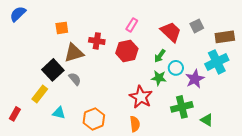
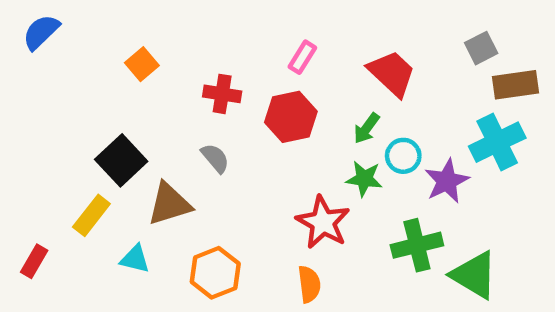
gray square: (197, 26) -> (481, 48), moved
orange square: (62, 28) -> (142, 64), turned -32
brown triangle: (74, 53) -> (169, 204), moved
gray semicircle: (75, 79) -> (215, 158), moved
green triangle: (207, 120) -> (474, 275), size x1.6

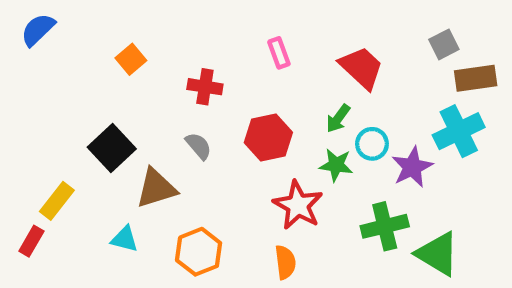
pink rectangle: (302, 57) -> (279, 53), turned -52
red hexagon: (291, 117) -> (268, 137), moved
yellow rectangle: (91, 215) -> (57, 201), moved

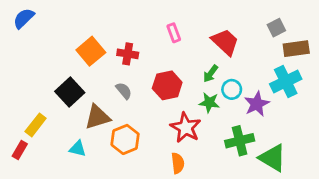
orange square: (131, 59) -> (91, 51), moved, size x1.5
orange hexagon: (199, 252) -> (125, 139), moved

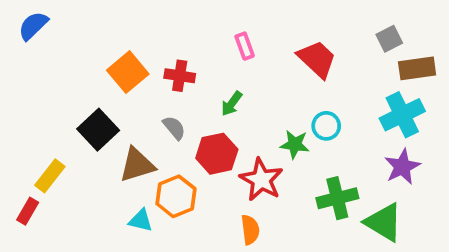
green arrow: (211, 74) -> (232, 104), moved
red hexagon: (167, 85) -> (217, 154), moved
purple star: (257, 104) -> (402, 167), moved
cyan triangle: (78, 149) -> (141, 220), moved

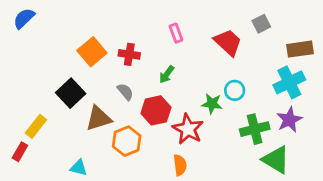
gray square: (389, 39) -> (261, 24), moved
green cross: (337, 198) -> (255, 129), moved
cyan triangle: (141, 220) -> (79, 168), moved

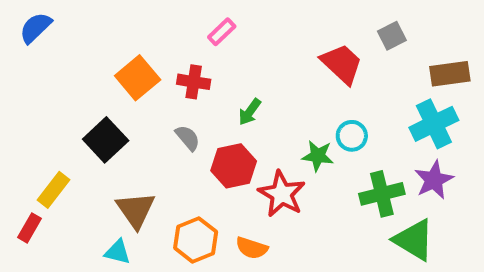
pink rectangle: (176, 33) -> (222, 32), moved, turned 66
brown triangle: (99, 118) -> (136, 210), moved, turned -48
orange hexagon: (127, 141) -> (196, 240), moved
orange semicircle: (180, 165) -> (252, 248), moved, turned 115

